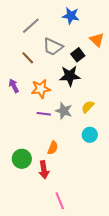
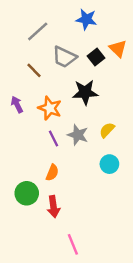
black square: (78, 55) -> (96, 57), moved
orange star: (41, 89) -> (50, 108), turned 30
purple line: (44, 114) -> (53, 139), turned 56
orange semicircle: (53, 148) -> (52, 173), moved

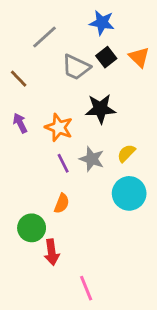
black square: (96, 57) -> (106, 57), moved
brown line: (34, 70) -> (19, 79), moved
cyan circle: (109, 164) -> (129, 193), size x1.5
red arrow: (53, 207) -> (52, 252), moved

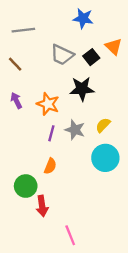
gray line: (44, 37) -> (23, 30), moved, turned 35
black square: (106, 57) -> (91, 57), moved
purple line: (63, 163) -> (51, 133), turned 42

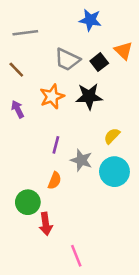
orange star: (48, 104) -> (52, 96), moved, turned 30
gray star: (75, 130) -> (81, 160), moved

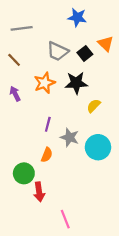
yellow semicircle: (112, 136) -> (94, 106), moved

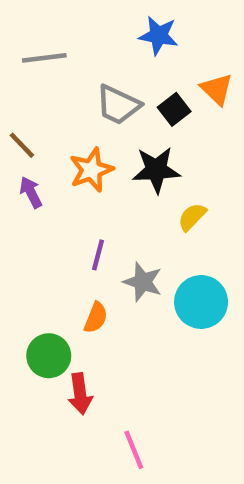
brown line: (14, 60) -> (22, 145), moved

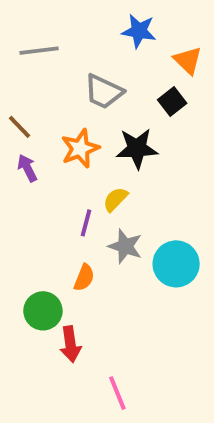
orange triangle: (217, 89) -> (188, 60), moved
black square: (174, 109) -> (172, 101), moved
yellow semicircle: (192, 217) -> (115, 199), moved

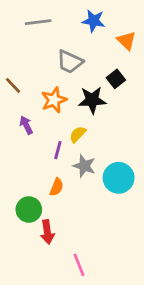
gray line: (39, 51) -> (38, 22), moved
black square: (172, 101) -> (116, 79), moved
purple arrow: (27, 168) -> (26, 125), moved

